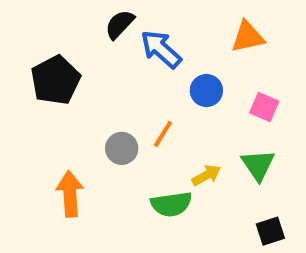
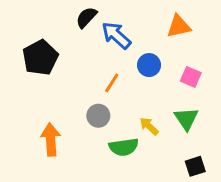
orange line: (163, 134) -> (112, 83), moved
gray circle: (122, 148) -> (98, 116), moved
yellow arrow: (206, 175) -> (149, 126), turned -108

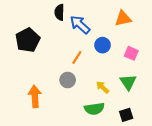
black semicircle: (86, 17) -> (59, 12), turned -42
green semicircle: (124, 147) -> (94, 109), moved
black square: (195, 166) -> (126, 115), moved

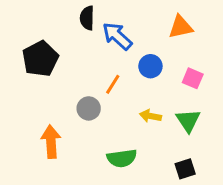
gray circle: (68, 80) -> (89, 108), moved
yellow arrow: (103, 87) -> (150, 116), moved, turned -32
green semicircle: (94, 109) -> (122, 158), moved

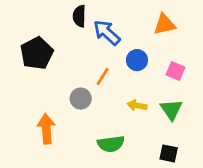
black square: (185, 169) -> (169, 153), turned 30

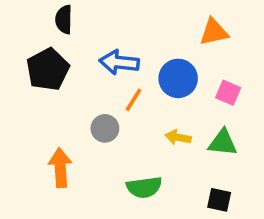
black semicircle: (79, 16) -> (64, 19), moved
blue arrow: (107, 33) -> (119, 62), moved, turned -36
blue circle: (137, 60) -> (178, 78), size x1.4
green triangle: (171, 110) -> (223, 143), turned -50

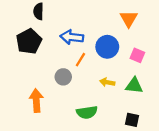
orange triangle: (214, 32) -> (129, 19), turned -48

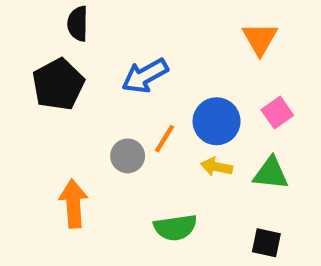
blue arrow: (72, 37) -> (145, 76), turned -35
blue circle: (107, 47) -> (217, 121), moved
pink square: (137, 55) -> (277, 113), turned 32
orange line: (80, 60) -> (164, 139), moved

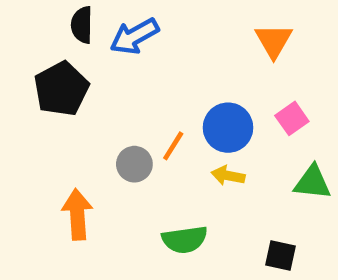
blue arrow: (145, 76) -> (134, 36), moved
green triangle: (271, 173) -> (312, 182), moved

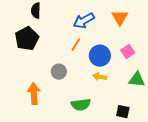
blue arrow: (134, 36) -> (84, 21), moved
orange line: (173, 146) -> (76, 45), moved

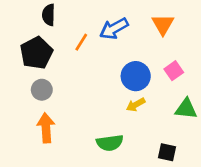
orange line: (76, 45) -> (81, 42), moved
gray circle: (59, 72) -> (42, 90), moved
yellow arrow: (100, 77) -> (136, 105), turned -40

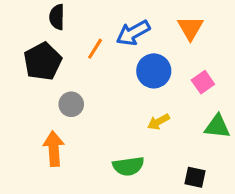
blue circle: (136, 76) -> (154, 71), moved
gray circle: (42, 90) -> (71, 104), moved

